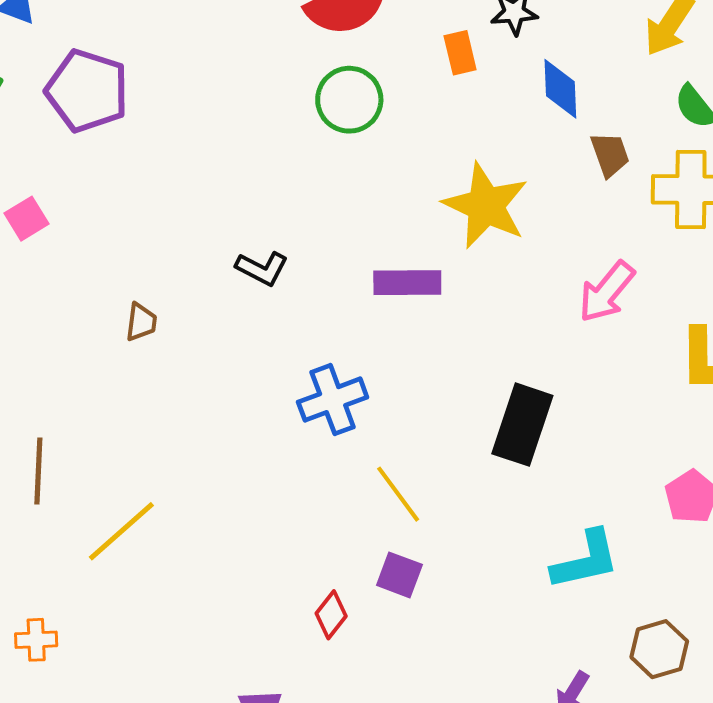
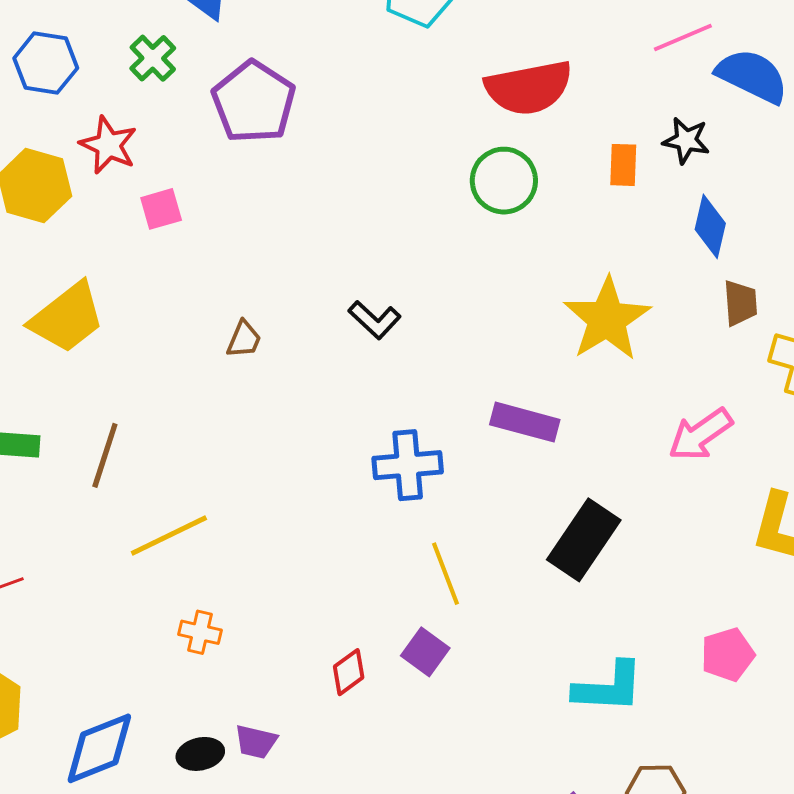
purple rectangle: (407, 283) -> (525, 422), moved
orange cross: (36, 640) -> (200, 632), moved

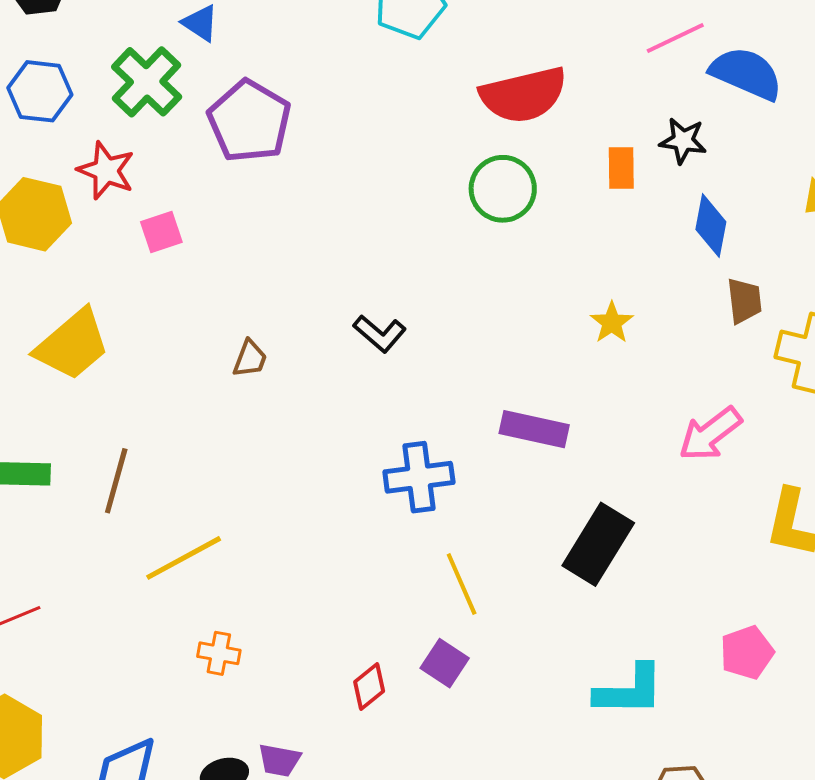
green cross: (153, 58) -> (147, 82), size x1.5
yellow star: (607, 319) -> (612, 323), size x0.5

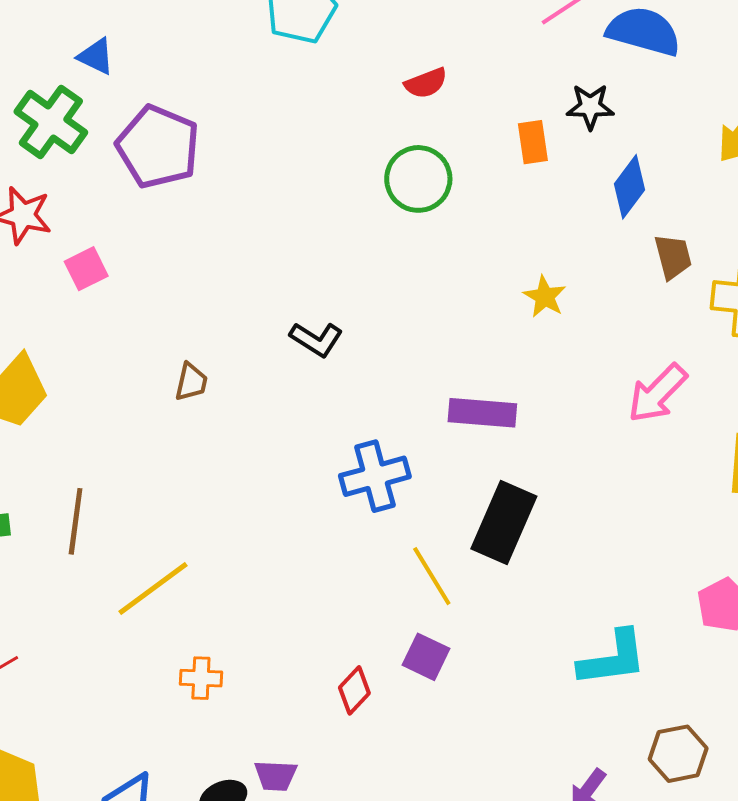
red semicircle: (524, 95) -> (426, 83), size x0.5
blue diamond: (711, 226) -> (630, 187), turned 34
black rectangle: (598, 544) -> (504, 522), moved

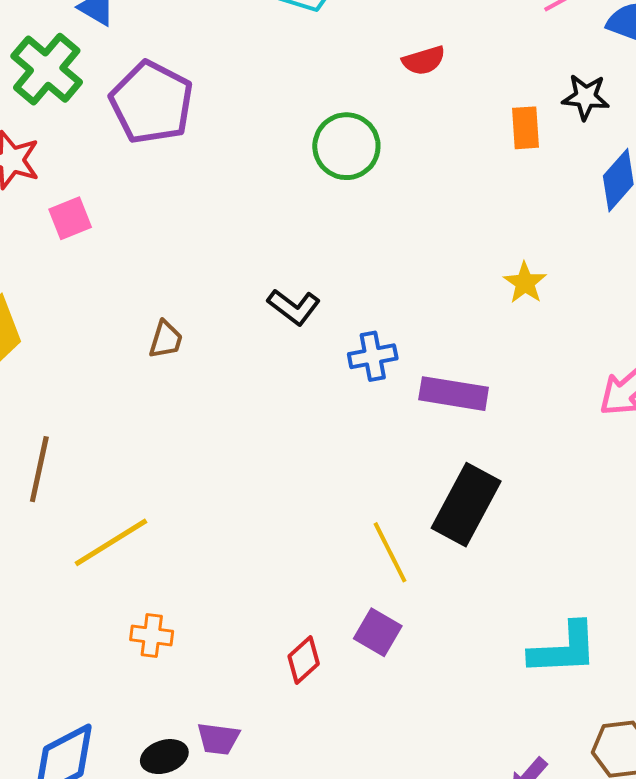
green circle: (418, 179) -> (346, 146), moved
blue cross: (375, 476) -> (373, 356), moved, size x0.7

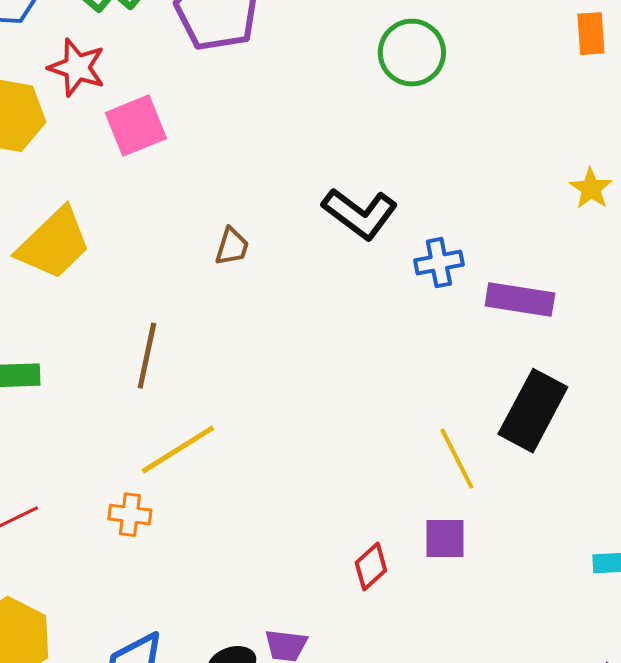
pink square: (70, 218) -> (136, 126), size x1.4
black L-shape: (294, 307) -> (360, 214), size x1.4
brown line: (39, 469) -> (147, 356), moved
purple square: (378, 632) -> (445, 539), turned -30
orange cross: (152, 636) -> (130, 515), moved

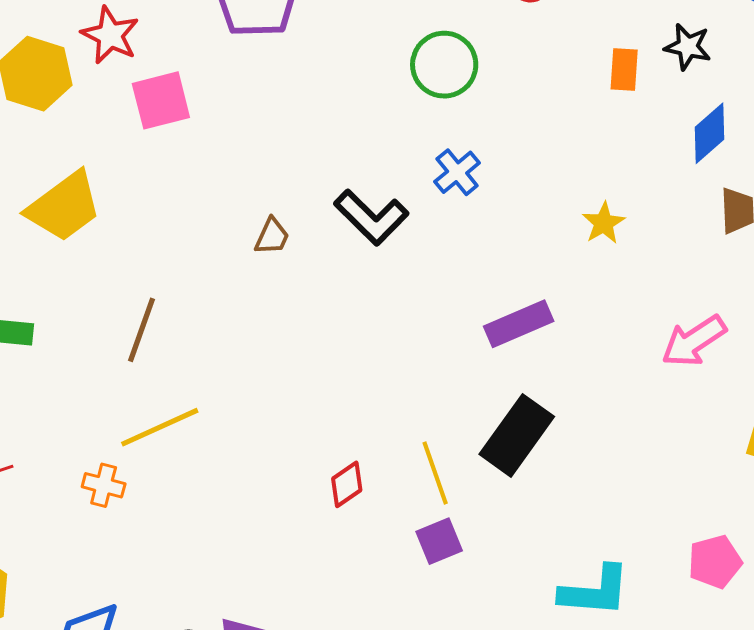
brown trapezoid: (232, 247) -> (272, 236), moved
blue cross: (439, 263) -> (457, 172), moved, turned -36
purple rectangle: (520, 300) -> (519, 324), turned -40
purple square: (445, 539) -> (439, 541), moved, turned -30
red diamond: (371, 567) -> (347, 484), moved

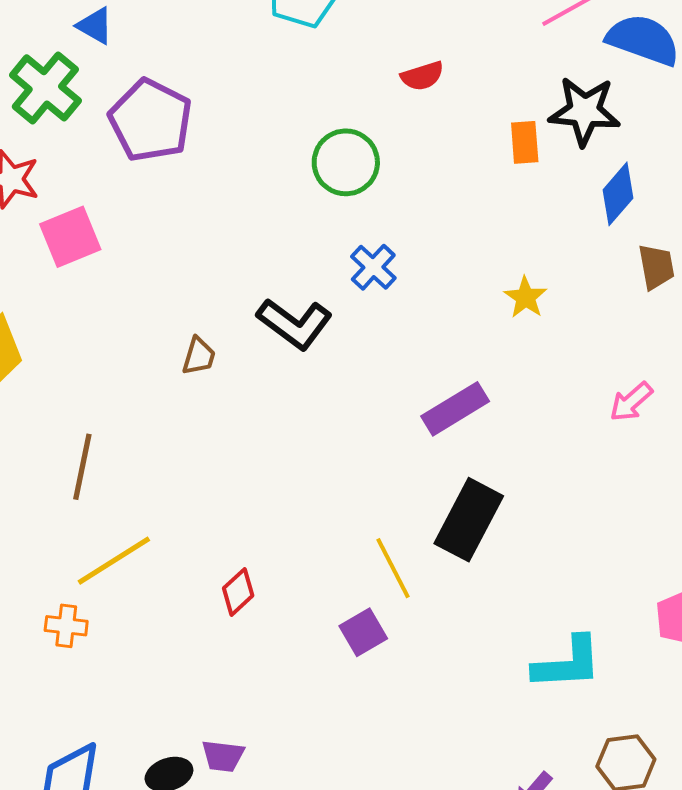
black star: (688, 47) -> (585, 111), size x1.5
pink arrow: (694, 341) -> (631, 402), size x0.7
red diamond: (347, 484) -> (238, 592), moved
purple square: (439, 541) -> (363, 632), moved

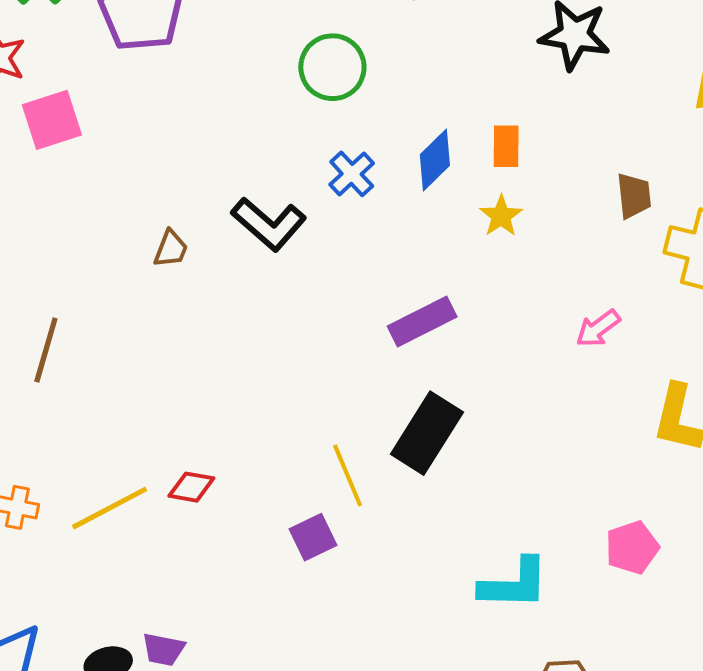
orange rectangle: (525, 142) -> (506, 146), moved
blue diamond: (618, 194) -> (435, 160), moved
yellow line: (114, 561) -> (110, 508), moved
red diamond: (238, 592) -> (191, 487), turned 48

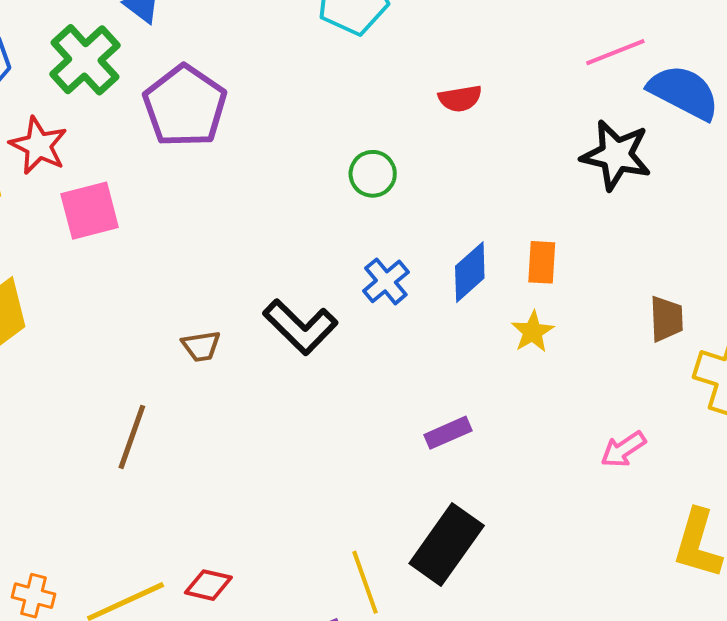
green circle: (332, 67) -> (373, 174), size x0.7
brown trapezoid: (171, 249) -> (201, 346), turned 57
purple rectangle: (422, 321) -> (448, 433), size x0.7
brown line: (46, 350) -> (132, 437), moved

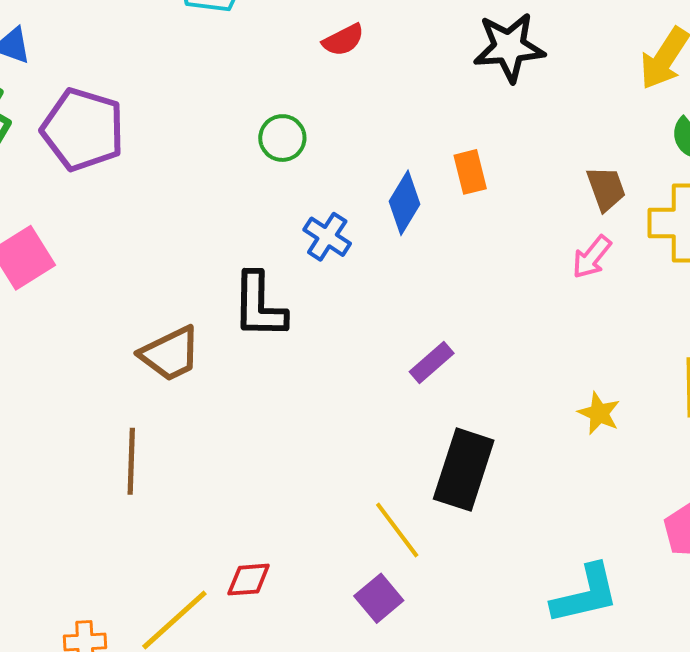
black L-shape: (300, 327) -> (259, 306), turned 64
yellow star: (533, 332) -> (599, 413), moved
brown trapezoid: (201, 346) -> (170, 354), size x1.6
pink arrow: (623, 449) -> (592, 257), moved

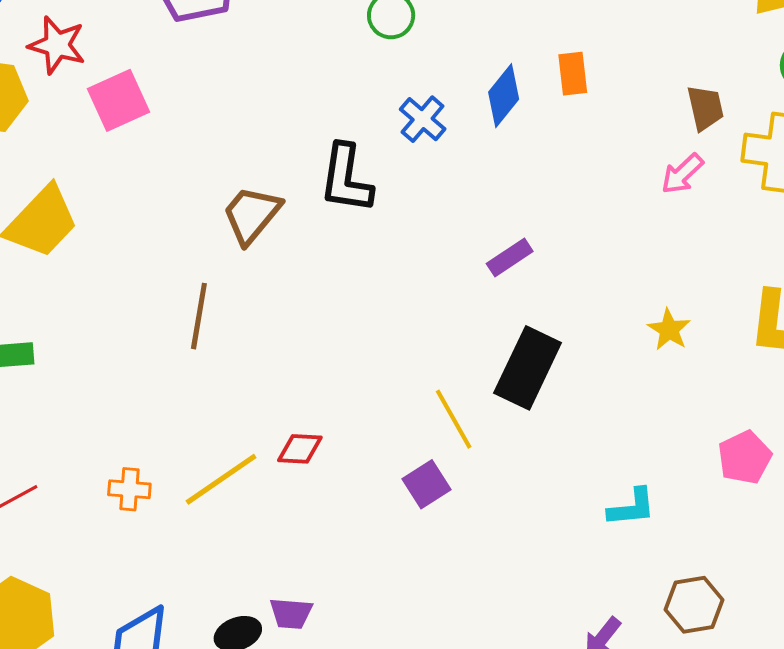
brown trapezoid: (170, 354) -> (252, 215), turned 148
cyan L-shape: (585, 594) -> (632, 507), size x0.7

